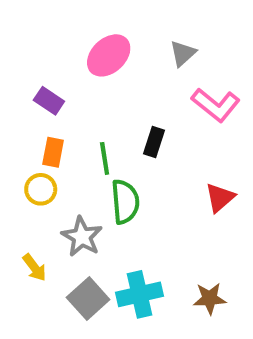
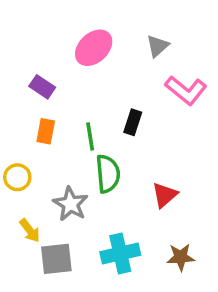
yellow circle: (41, 189) -> (17, 177), moved
red triangle: (220, 198) -> (165, 195), moved
gray square: (88, 298) -> (56, 259), moved, turned 36

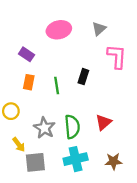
pink ellipse: (94, 48) -> (59, 30), turned 30
pink L-shape: (186, 90) -> (117, 57), turned -125
green semicircle: (108, 174) -> (72, 127), moved

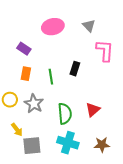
gray triangle: (99, 29) -> (89, 26), turned -32
gray star: (44, 128) -> (34, 104), moved
cyan cross: (76, 159) -> (68, 143), turned 30

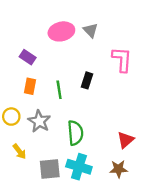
gray triangle: (89, 26) -> (91, 30), moved
red triangle: (93, 110) -> (126, 140), moved
gray square: (32, 146) -> (50, 169), moved

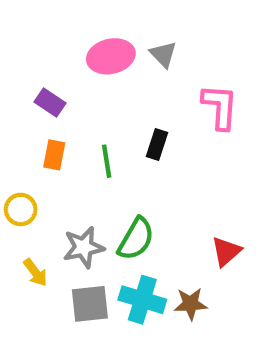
gray star: (39, 121) -> (84, 247), moved, turned 30
green semicircle: (75, 133) -> (136, 239), turned 35
brown star: (119, 169) -> (191, 304), moved

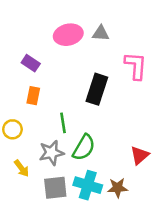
gray triangle: (163, 54) -> (101, 33), turned -42
black rectangle: (157, 144) -> (97, 89), size x1.6
green line: (107, 161) -> (63, 123), moved

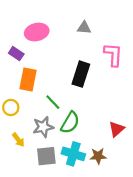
pink ellipse: (68, 35) -> (37, 32), moved
purple rectangle: (31, 63) -> (16, 54), moved
orange rectangle: (33, 96) -> (28, 79), size x1.5
green line: (63, 123) -> (53, 102), turned -35

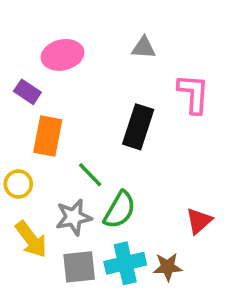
yellow arrow: (18, 140) -> (31, 239), size x1.5
cyan cross: (73, 154) -> (125, 263), turned -30

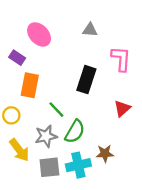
pink ellipse: (63, 55) -> (39, 34), turned 60
red triangle: (199, 221) -> (122, 108), moved
brown star: (168, 267) -> (105, 153), moved

